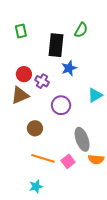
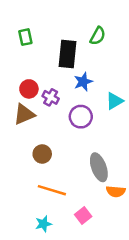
cyan triangle: (95, 95) -> (115, 101), moved
purple circle: (61, 105) -> (81, 117), moved
pink square: (68, 161) -> (83, 215), moved

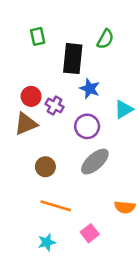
green rectangle: (25, 37) -> (38, 36), moved
blue star: (83, 82) -> (90, 89), turned -30
gray ellipse: (99, 167) -> (95, 162), moved, turned 68

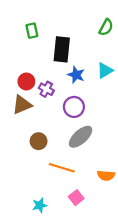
green semicircle: (105, 39) -> (106, 27), moved
cyan triangle: (124, 109) -> (105, 70), moved
orange line: (56, 206) -> (62, 168), moved

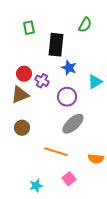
green semicircle: (106, 27) -> (85, 25), moved
cyan triangle: (105, 70) -> (95, 82), moved
brown circle: (39, 141) -> (22, 128), moved

